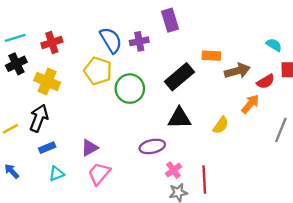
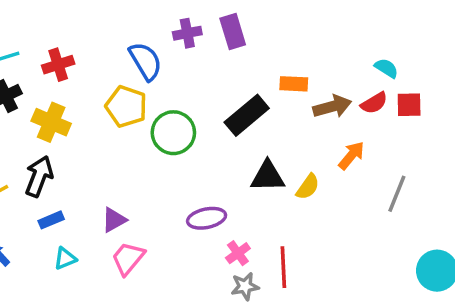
purple cross: (139, 41) -> (187, 33), moved
red semicircle: (266, 82) -> (374, 103), moved
black triangle: (179, 118) -> (268, 176), moved

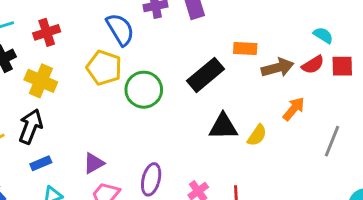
purple ellipse: (207, 218) -> (151, 179), moved, turned -64

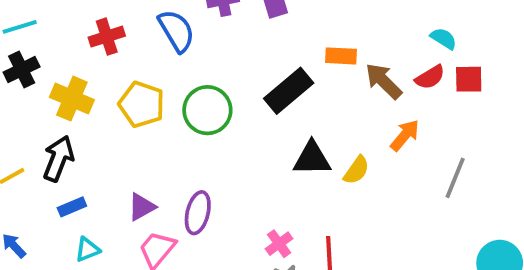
red cross: (47, 32) -> (107, 37), moved
yellow pentagon: (104, 68) -> (142, 104), moved
brown arrow: (278, 68) -> (384, 81), turned -120
purple ellipse: (151, 179) -> (198, 213), moved

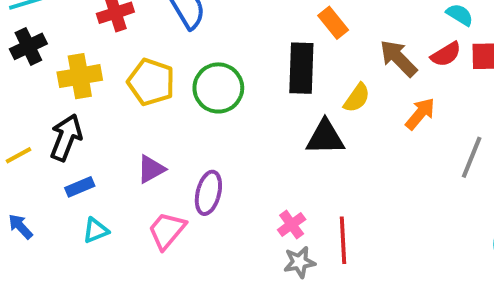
orange rectangle: (341, 56) -> (333, 23), moved, turned 48
black rectangle: (289, 91) -> (301, 68), turned -48
yellow cross: (72, 99) -> (80, 76), turned -33
yellow semicircle: (356, 170) -> (357, 98), moved
purple triangle: (142, 207) -> (151, 169), moved

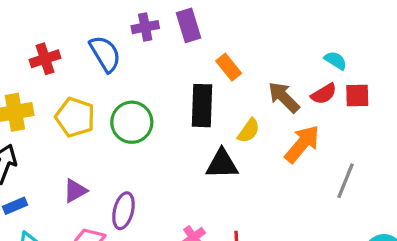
orange arrow: (420, 114) -> (302, 144), size x1.4

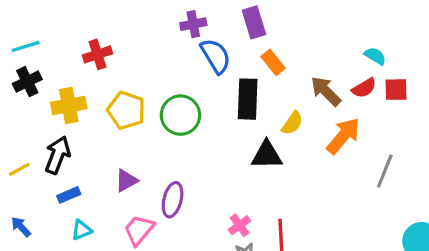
purple rectangle: (189, 25) -> (254, 22), moved
blue semicircle: (105, 54) -> (216, 56), moved

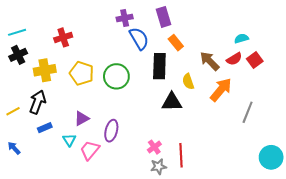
cyan semicircle: (375, 56) -> (241, 38), turned -48
red square: (396, 90) -> (255, 60), turned -35
yellow semicircle: (292, 123) -> (188, 81), turned 126
cyan triangle: (82, 230) -> (69, 140), moved, turned -40

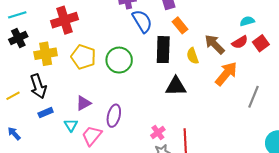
red cross: (63, 37) -> (64, 20), size x1.4
yellow semicircle: (188, 81) -> (193, 56), moved
black arrow: (38, 102) -> (38, 86), turned 140

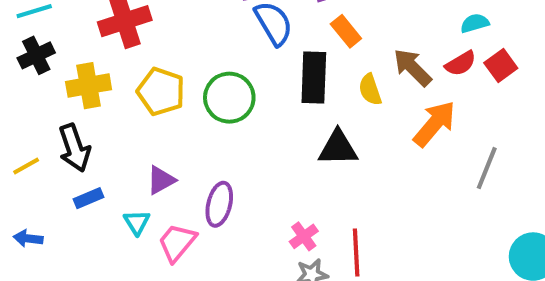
blue arrow: (14, 134) -> (28, 238), turned -40

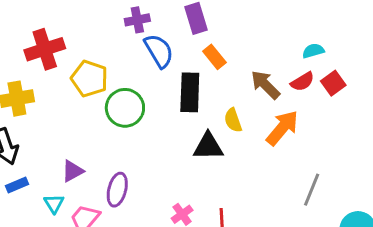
yellow semicircle: (370, 90) -> (233, 120), moved
yellow pentagon: (161, 92) -> (89, 79), moved
gray line: (487, 168) -> (312, 190), moved

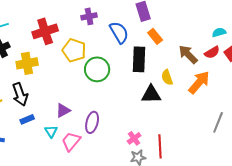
purple cross: (137, 20) -> (89, 16), moved

